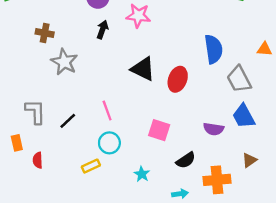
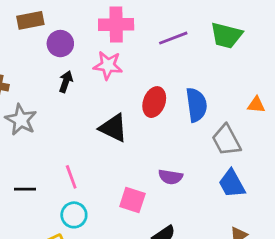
red ellipse: (178, 79) -> (154, 102), moved
black line: (68, 121) -> (25, 189), turned 42
purple semicircle: (214, 129) -> (171, 177), moved

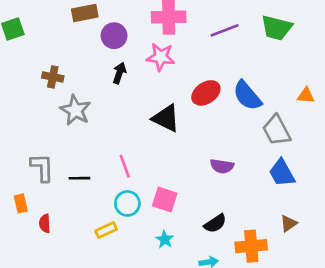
red ellipse: (154, 102) -> (206, 93), turned 36
blue semicircle: (196, 105) -> (247, 96), turned 148
pink square: (132, 200) -> (165, 199), moved

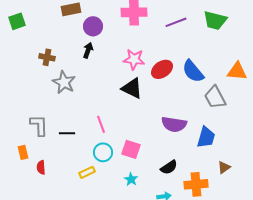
pink star: (161, 57) -> (134, 59), moved
black arrow: (119, 73) -> (88, 50), moved
orange triangle: (306, 96) -> (237, 71), size x1.5
purple semicircle: (222, 166) -> (174, 124), size x1.4
blue trapezoid: (282, 173) -> (206, 137), moved, turned -135

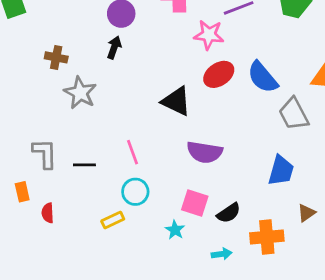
pink star: (134, 59) -> (209, 35), moved
purple semicircle: (174, 124) -> (205, 152), moved
pink square: (131, 149) -> (195, 203), moved

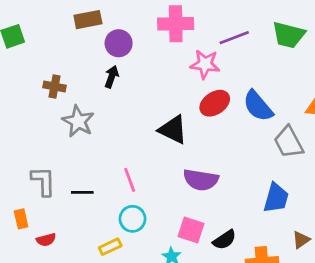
red semicircle: (48, 213) -> (46, 240), turned -102

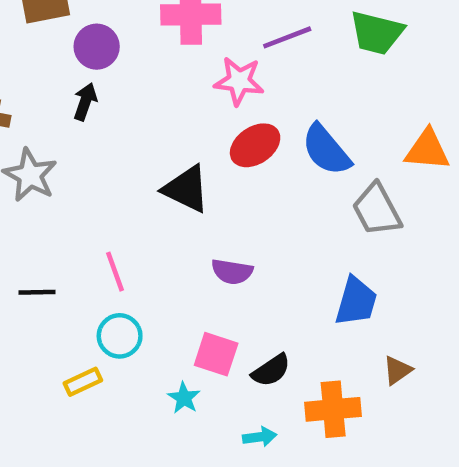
purple semicircle: (201, 180) -> (232, 272), size x0.7

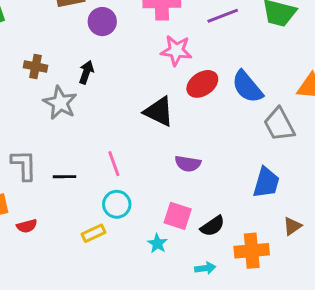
pink star: (239, 81) -> (176, 51), moved
black arrow: (85, 102) -> (86, 72), moved

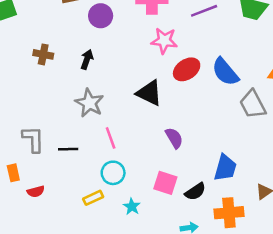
gray star: (60, 103) -> (89, 103), moved
purple semicircle: (188, 164) -> (174, 138), turned -130
blue trapezoid: (266, 183) -> (225, 168), moved
cyan star: (157, 243) -> (132, 206), moved

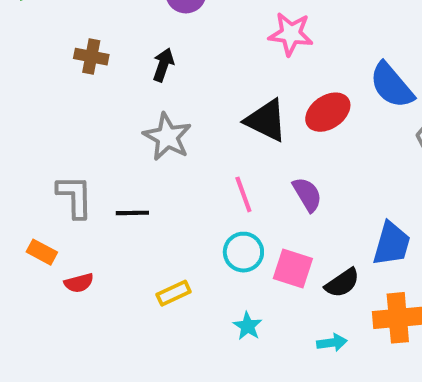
red ellipse: (187, 69) -> (328, 112), moved
pink line: (111, 138) -> (243, 194), moved
orange rectangle: (13, 173) -> (42, 252), turned -49
cyan circle: (113, 173) -> (243, 252), moved
cyan star: (132, 206) -> (248, 326), moved

